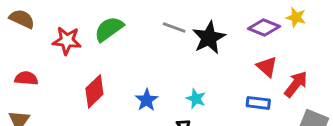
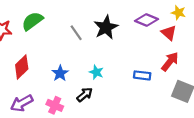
yellow star: (296, 17) -> (178, 13), moved
gray line: (174, 28) -> (76, 33), moved, turned 35
red triangle: (267, 67) -> (169, 33), moved

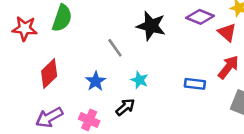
green semicircle: (32, 21) -> (62, 18), turned 145
black star: (106, 27) -> (151, 26), turned -30
gray line: (76, 33) -> (115, 48), moved

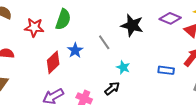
blue star: (96, 81) -> (75, 50), moved

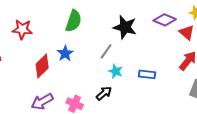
green semicircle: (63, 19) -> (74, 21), moved
gray line: (104, 42) -> (106, 51), moved, turned 70
blue rectangle: (166, 70) -> (147, 74), moved

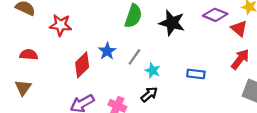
green semicircle: (74, 21) -> (133, 16), moved
gray line: (106, 51) -> (134, 57), moved
cyan star: (115, 71) -> (153, 71), moved

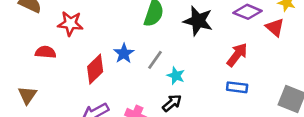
red semicircle: (29, 55) -> (46, 52), moved
red arrow: (240, 59) -> (237, 55), moved
blue rectangle: (196, 74) -> (237, 87), moved

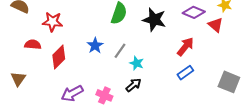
red diamond: (95, 69) -> (59, 57), moved
blue rectangle: (237, 87) -> (185, 73), turned -42

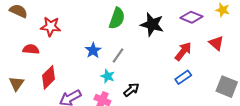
red triangle: (215, 25) -> (216, 43), moved
red diamond: (59, 57) -> (49, 77), moved
cyan star: (137, 63) -> (108, 76), moved

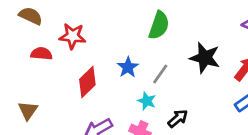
black star: (152, 24) -> (205, 58), moved
red semicircle: (31, 49) -> (41, 54), moved
red diamond: (49, 77) -> (87, 82), moved

